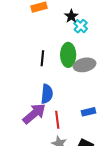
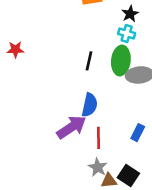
cyan cross: (81, 26) -> (127, 33), moved, turned -32
blue rectangle: (88, 112) -> (138, 133), turned -56

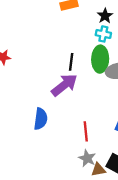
blue semicircle: (90, 105) -> (41, 119), moved
purple arrow: (71, 127) -> (64, 85), moved

